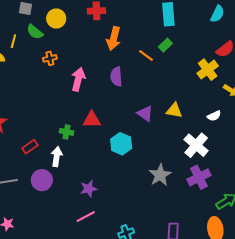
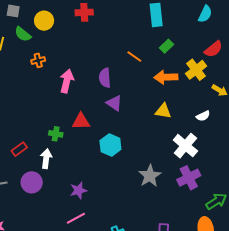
orange arrow: (114, 38) -> (166, 77), moved, turned 75
green rectangle: (165, 45) -> (167, 46), moved
purple triangle: (145, 114) -> (114, 103), moved

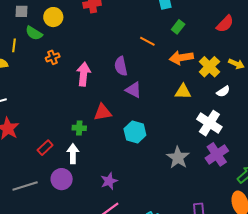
yellow cross: (196, 70) -> (209, 67), moved

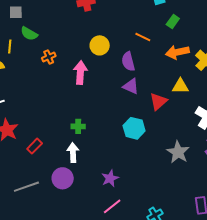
yellow circle: (53, 17) -> (100, 45), moved
purple semicircle: (121, 66) -> (128, 61), moved
red triangle: (103, 112) -> (158, 101), moved, turned -30
red rectangle: (45, 148) -> (35, 146), moved

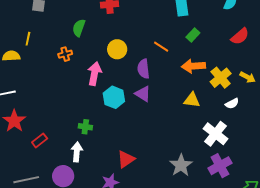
green semicircle: (29, 34) -> (79, 28), moved, turned 72
red triangle: (158, 101) -> (126, 159), moved
cyan hexagon: (134, 128) -> (114, 97), moved

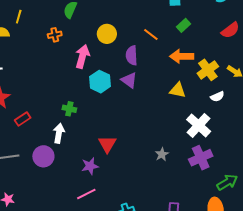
red triangle: (126, 159) -> (107, 144), turned -30
gray star: (181, 165) -> (162, 154), size x0.6

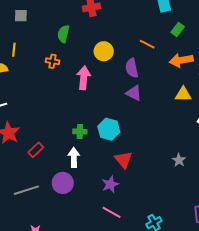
orange cross: (55, 35) -> (52, 61), turned 32
cyan hexagon: (100, 82) -> (109, 129), moved
pink line: (86, 194) -> (112, 212), turned 66

